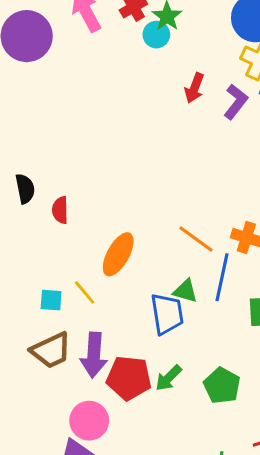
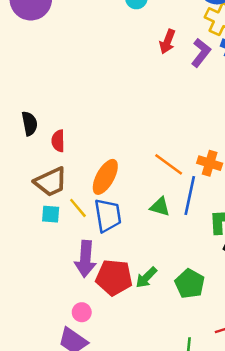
blue trapezoid: (167, 314) -> (108, 215), moved
brown trapezoid: (51, 350) -> (51, 182), moved
pink circle: (89, 421) -> (82, 312), size x0.6

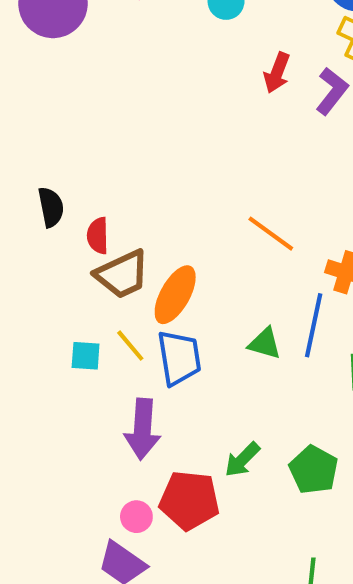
orange line: (169, 164) -> (271, 234), moved
brown trapezoid: (51, 182) -> (122, 274), moved
red pentagon: (114, 277) -> (189, 500), moved

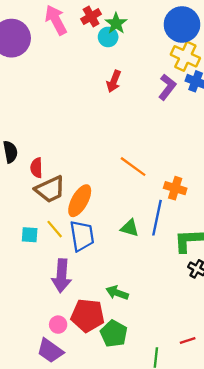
red arrow: (277, 73) -> (114, 81), moved
green arrow: (242, 460) -> (117, 293), turned 65
green pentagon: (314, 470) -> (114, 334), moved

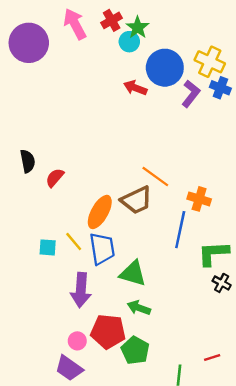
blue circle: (182, 24) -> (165, 68), moved
red arrow: (114, 81) -> (135, 88), turned 90
red semicircle: (36, 168) -> (55, 178), turned 42
brown trapezoid: (50, 189) -> (136, 200), moved
green triangle: (130, 228) -> (133, 273), moved, size x1.4

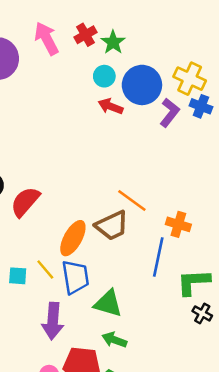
cyan circle: (129, 42) -> (104, 76), moved
red semicircle: (55, 178) -> (25, 202), size x1.5

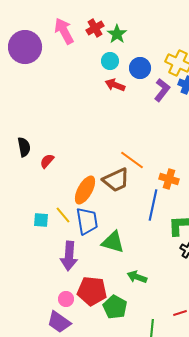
blue circle: (142, 85) -> (140, 68), size x0.7
red semicircle: (25, 202) -> (47, 161), size x0.6
green arrow: (114, 340) -> (137, 277), moved

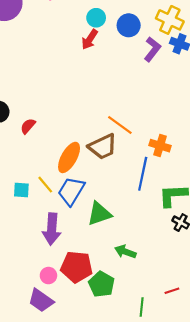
red arrow: (115, 85) -> (90, 39), moved, turned -78
blue trapezoid: (87, 221) -> (71, 191), turned -140
green triangle: (113, 242) -> (99, 214), turned -35

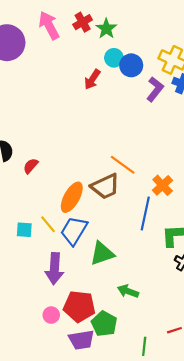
cyan circle: (96, 18) -> (114, 58), moved
orange cross: (160, 146) -> (163, 185), turned 30
purple trapezoid: (41, 300) -> (81, 340), moved, turned -44

